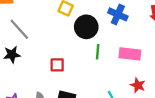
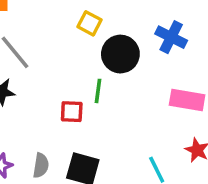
green line: (98, 52) -> (98, 91), moved

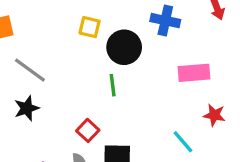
red square: (72, 112) -> (88, 130), moved, turned -35

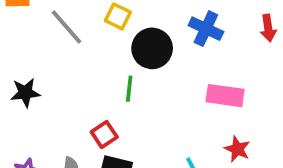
gray line: (30, 70) -> (66, 27), moved
red square: (88, 130) -> (104, 134), moved

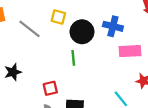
blue cross: (206, 29) -> (113, 26), moved
red square: (104, 134) -> (50, 88), moved, turned 32

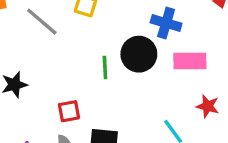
black circle: (82, 32) -> (139, 54), moved

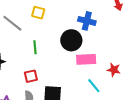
pink rectangle: (190, 61) -> (86, 59), moved
green line: (105, 67) -> (35, 47), moved

